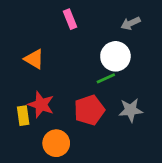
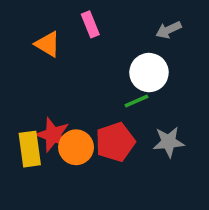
orange triangle: (34, 59) -> (48, 44), moved
yellow rectangle: (23, 116) -> (30, 149), size x1.4
orange circle: (56, 143) -> (76, 147), moved

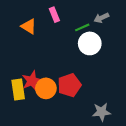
green line: (137, 101) -> (82, 27), moved
red star: (53, 135) -> (32, 81), turned 30
gray star: (169, 142) -> (102, 112), moved

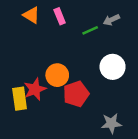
orange triangle: (29, 26) -> (31, 15), moved
white circle: (90, 43) -> (113, 67), moved
orange circle: (46, 88) -> (57, 75), moved

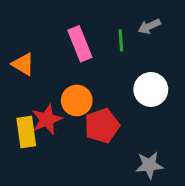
orange triangle: (31, 15) -> (23, 64), moved
pink rectangle: (60, 16) -> (80, 44), moved, size x1.5
green line: (90, 30) -> (121, 41), turned -70

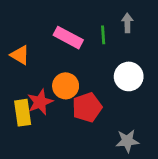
gray arrow: (149, 26) -> (127, 23), turned 114
pink rectangle: (80, 44) -> (68, 38), turned -40

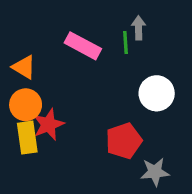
gray arrow: (127, 23) -> (139, 28), moved
orange circle: (66, 86) -> (26, 105), moved
red pentagon: (87, 107) -> (124, 141), moved

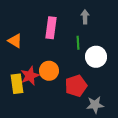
green line: (125, 43) -> (78, 43), moved
pink rectangle: (83, 46) -> (51, 28), turned 70
orange circle: (26, 105) -> (49, 71), moved

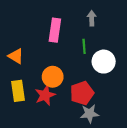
orange triangle: (15, 41) -> (16, 56), moved
red star: (30, 76) -> (45, 95), moved
gray star: (95, 105) -> (90, 114), moved

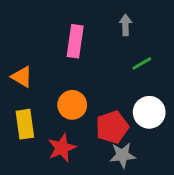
green line: (84, 46) -> (142, 63), moved, turned 64
white circle: (104, 62) -> (149, 112), moved
red star: (45, 95) -> (62, 148), moved

